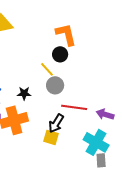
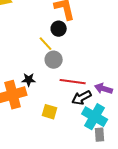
black star: (24, 93) -> (29, 80), moved
black arrow: (56, 123) -> (82, 98), moved, turned 30

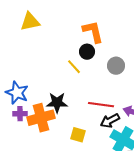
gray circle: (54, 60) -> (116, 66), moved
black star: (29, 80) -> (57, 103), size x1.5

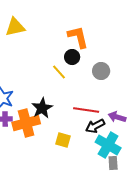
black star: (57, 103) -> (42, 108), turned -30

